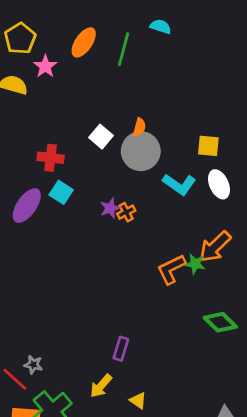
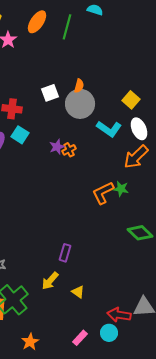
white square: (101, 137) -> (50, 93), turned 30
yellow square: (208, 146) -> (131, 100), turned 36
orange arrow: (215, 247) -> (136, 157), moved

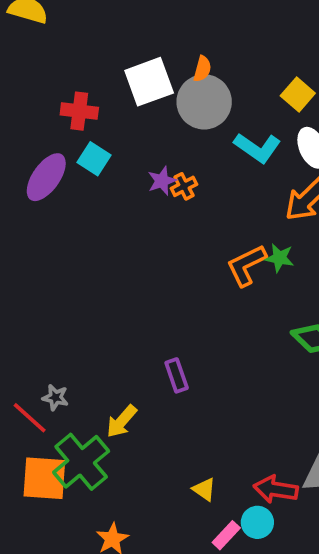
white square: (50, 93) -> (149, 82), size x1.5
purple rectangle: (65, 253) -> (177, 375), turned -36
yellow arrow: (50, 281) -> (122, 421), moved
yellow triangle: (78, 292) -> (204, 489), moved
pink rectangle: (80, 338) -> (226, 535), moved

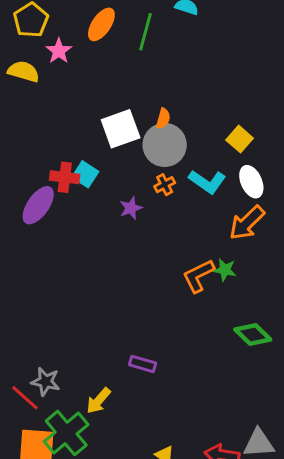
red cross: (79, 111) -> (65, 177), moved
cyan square: (94, 159) -> (85, 174), moved
orange cross: (184, 186) -> (165, 185), moved
purple rectangle: (177, 375) -> (143, 364), turned -55
gray star: (55, 397) -> (46, 382), size x1.4

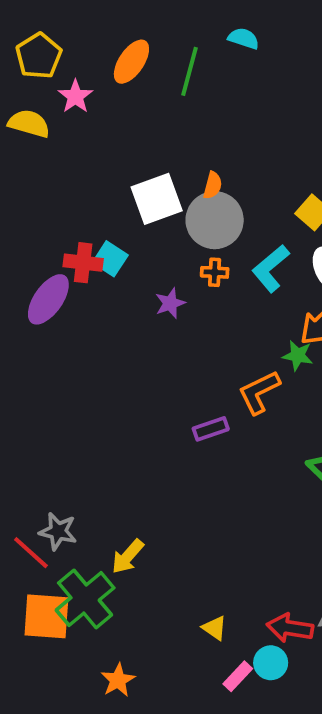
cyan L-shape: (207, 182) -> (271, 268), turned 105
orange cross: (165, 185) -> (215, 272), turned 30
green star: (225, 270) -> (298, 355), moved
purple rectangle: (143, 364) -> (211, 429), moved, turned -35

